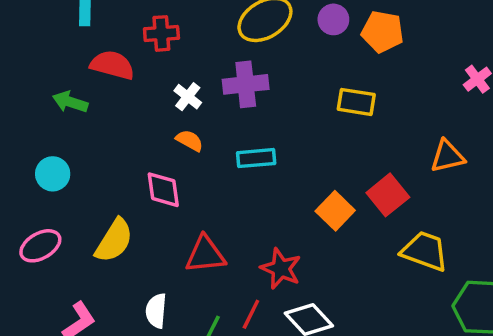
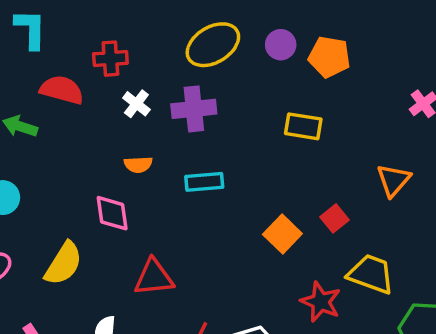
white cross: (188, 97) -> (136, 104), moved
orange semicircle: (190, 141) -> (138, 165), turned 148
orange triangle: (447, 156) -> (394, 180), turned -36
red square: (388, 195) -> (335, 218), size x0.7
red star: (281, 269) -> (321, 302), moved

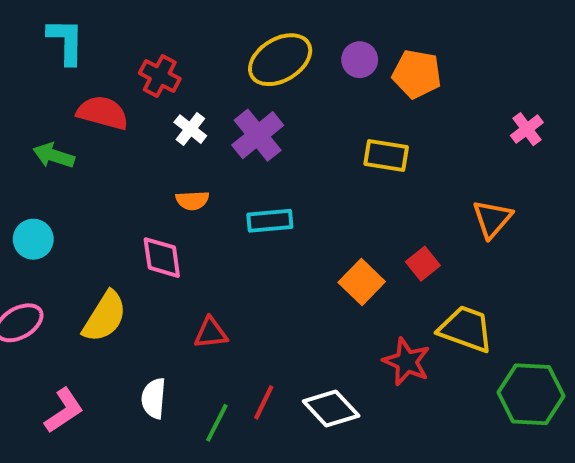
red cross: (110, 59) -> (160, 76), turned 32
purple cross: (194, 109) -> (258, 135), turned -33
red triangle: (154, 277) -> (211, 333), size x0.7

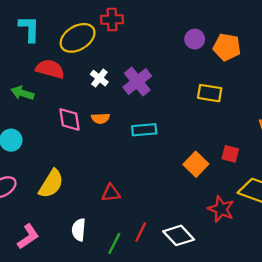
yellow ellipse: (280, 60) -> (78, 38), moved
red cross: (160, 76) -> (112, 20), moved, turned -30
pink diamond: (162, 258) -> (69, 119), moved
red square: (423, 264) -> (230, 154), turned -36

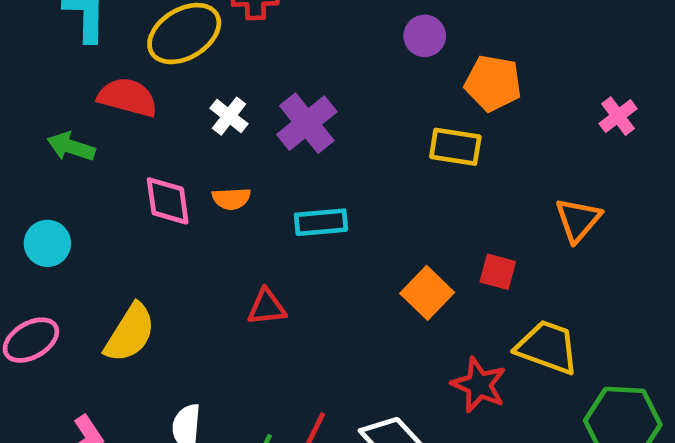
orange pentagon: (227, 47) -> (493, 83), moved
red triangle: (111, 193) -> (267, 307), moved

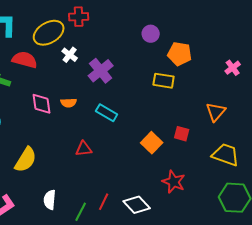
white cross: (229, 116) -> (70, 55), moved
cyan rectangle: (321, 222) -> (107, 113), turned 35
yellow trapezoid: (547, 347) -> (226, 155), moved

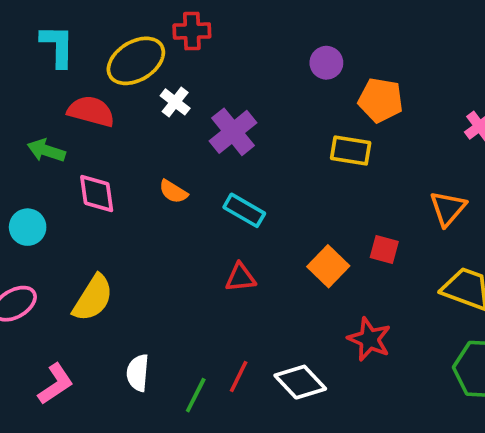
orange semicircle: (69, 103) -> (173, 192), turned 35
pink diamond: (42, 104) -> (97, 193), moved
red triangle: (84, 149) -> (240, 278), moved

